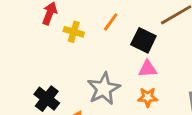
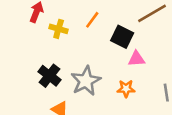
pink triangle: (148, 69) -> (136, 59), moved
black cross: (47, 99) -> (49, 76), moved

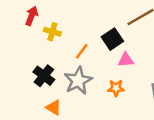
orange line: (92, 20) -> (82, 51), moved
black square: (122, 37) -> (112, 39), turned 30

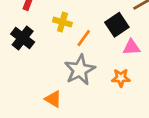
yellow cross: (52, 32) -> (62, 22), moved
black cross: (44, 76) -> (23, 38), moved

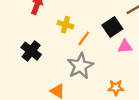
black cross: (23, 38) -> (31, 51), moved
orange star: (121, 78) -> (116, 88), moved

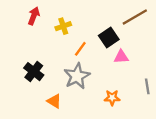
yellow cross: (65, 25) -> (63, 26), moved, turned -35
black cross: (31, 51) -> (34, 72), moved

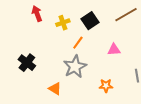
red arrow: (34, 16) -> (37, 14), turned -42
black square: (109, 37) -> (90, 21), moved
black cross: (34, 72) -> (27, 63), moved

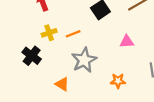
yellow cross: (63, 23) -> (49, 33), moved
orange line: (78, 43) -> (73, 34), moved, turned 32

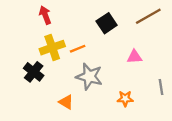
yellow cross: (49, 33) -> (52, 48), size x1.5
gray star: (84, 60) -> (89, 77), turned -30

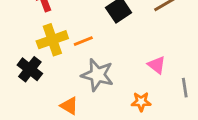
pink triangle: (134, 57) -> (157, 65), moved, turned 42

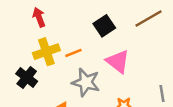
pink triangle: (157, 65) -> (118, 62), moved, size x1.5

